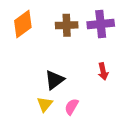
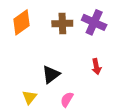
purple cross: (101, 24) -> (94, 22), turned 30
yellow triangle: (45, 104) -> (29, 97), moved

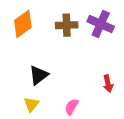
red arrow: (96, 67) -> (108, 84), moved
black triangle: (51, 75) -> (39, 75), moved

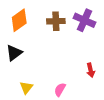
black triangle: (39, 75) -> (14, 53), moved

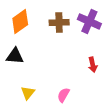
black triangle: (14, 53) -> (15, 56), turned 42
red arrow: (91, 70) -> (93, 65), moved

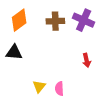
yellow triangle: (28, 93) -> (39, 87), moved
pink semicircle: (63, 95) -> (59, 89), turned -32

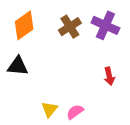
brown cross: (55, 21) -> (70, 27), turned -30
pink semicircle: (59, 89) -> (75, 112), turned 56

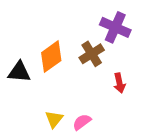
orange diamond: (24, 25) -> (51, 57), moved
brown cross: (70, 27) -> (92, 54), moved

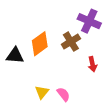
pink semicircle: (82, 122) -> (63, 94), turned 88

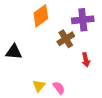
purple cross: (89, 21) -> (83, 20), turned -30
orange diamond: (40, 44) -> (41, 16), moved

